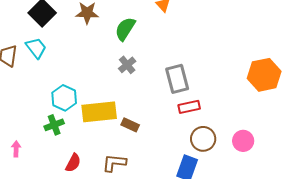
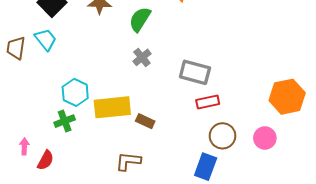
orange hexagon: (264, 75) -> (287, 97), moved
gray rectangle: (177, 79) -> (195, 72), turned -60
red semicircle: (73, 163) -> (46, 160), moved

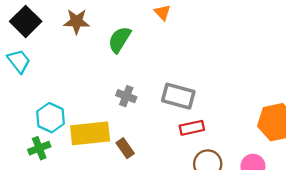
gray cross: (142, 57) -> (126, 96), moved, turned -30
brown rectangle: (145, 121) -> (125, 148), turned 30

